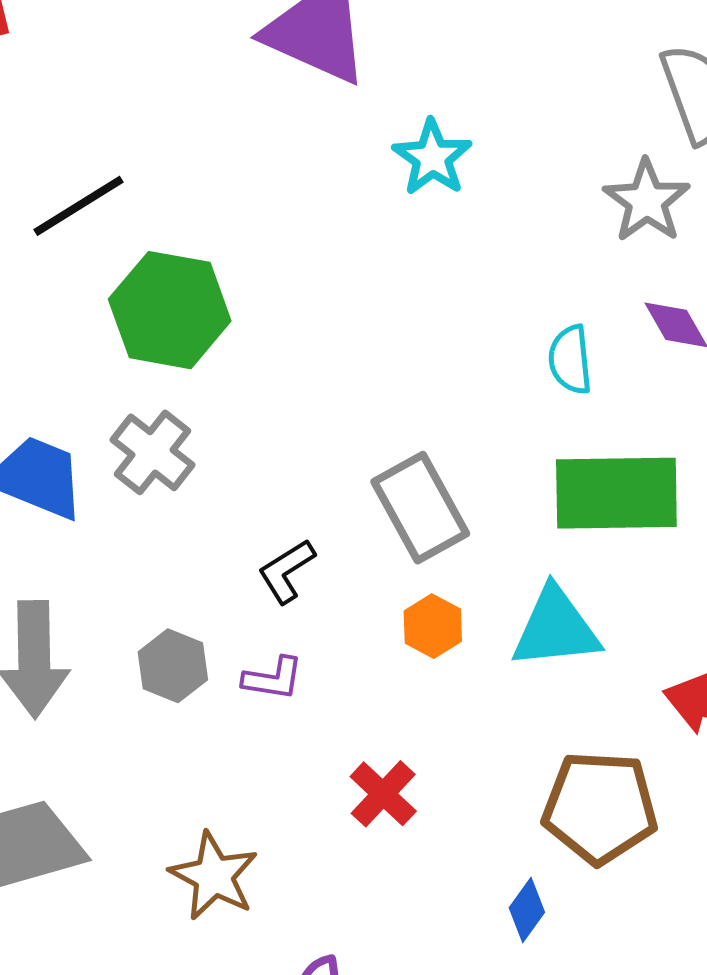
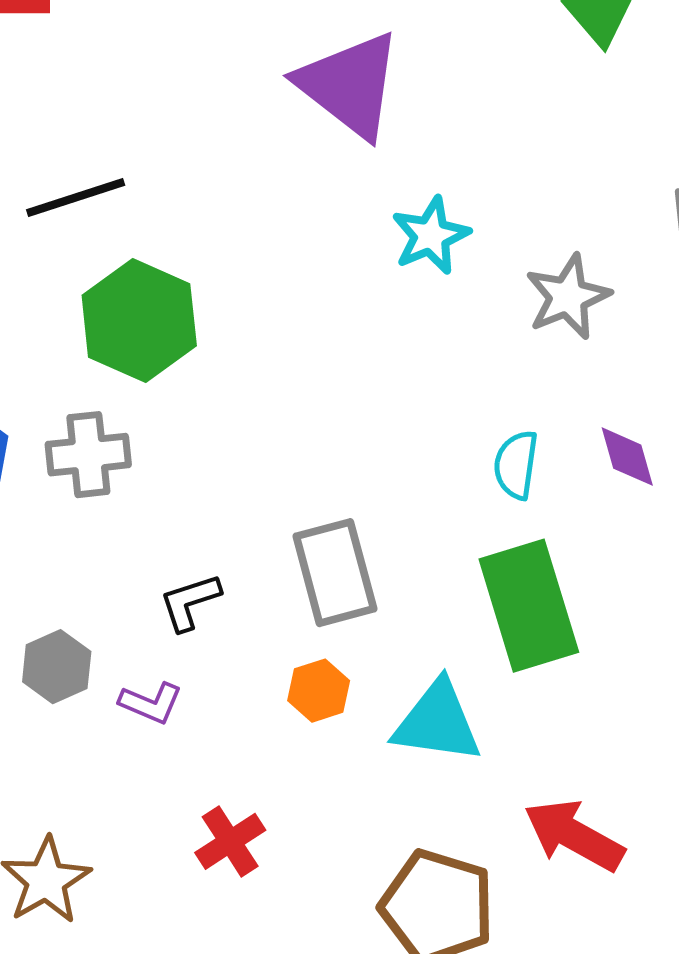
gray star: (647, 201) -> (568, 297), moved
gray cross: (153, 452) -> (88, 455), turned 32
green rectangle: (616, 493) -> (529, 606), turned 60

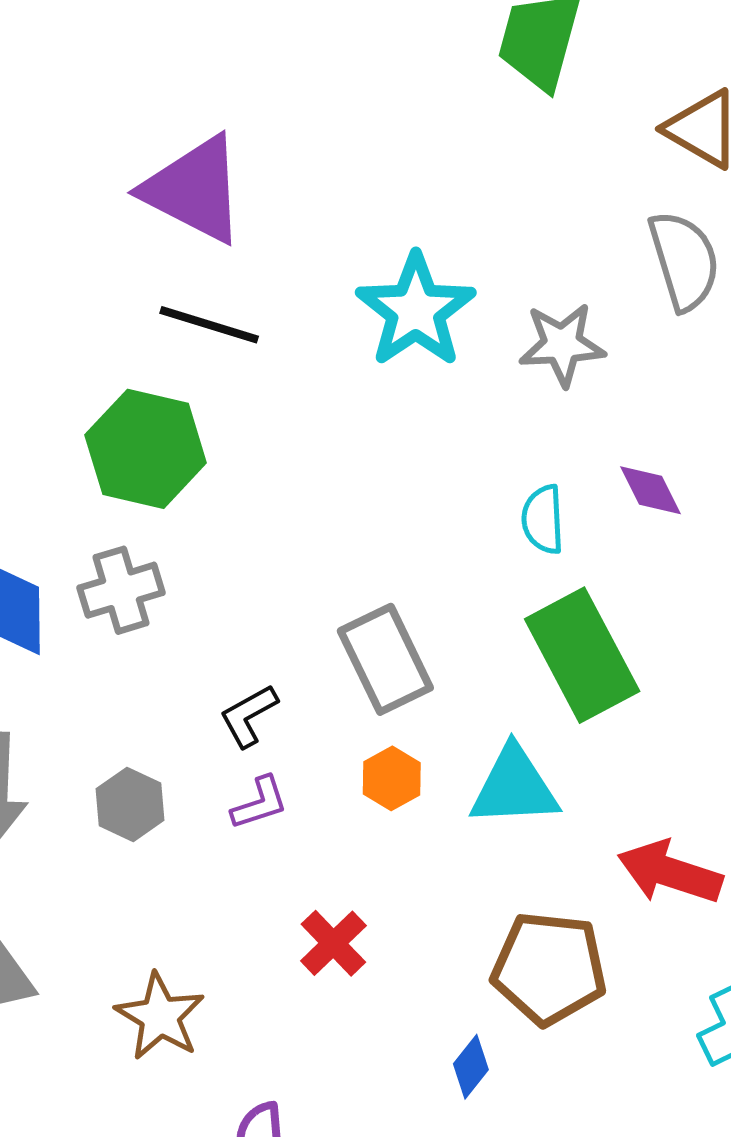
purple triangle: (350, 85) -> (194, 190), moved
black line: (76, 198) -> (209, 325), moved, turned 46
cyan star: (431, 236) -> (416, 310), size x1.5
gray star: (568, 297) -> (562, 345), turned 30
purple L-shape: (151, 703) -> (260, 803), moved, turned -30

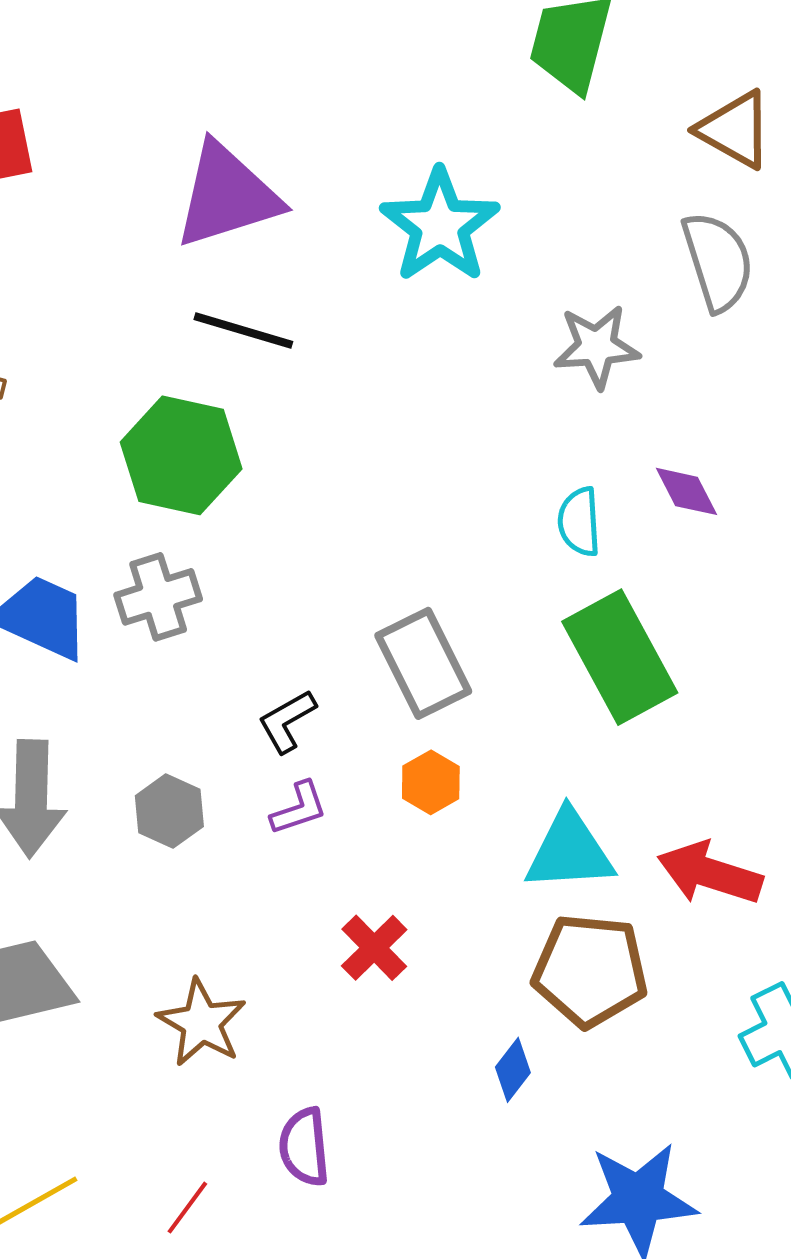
purple triangle: (194, 190) -> (227, 196), turned -44
cyan star: (416, 310) -> (440, 226), moved
cyan triangle: (514, 787) -> (569, 851), moved

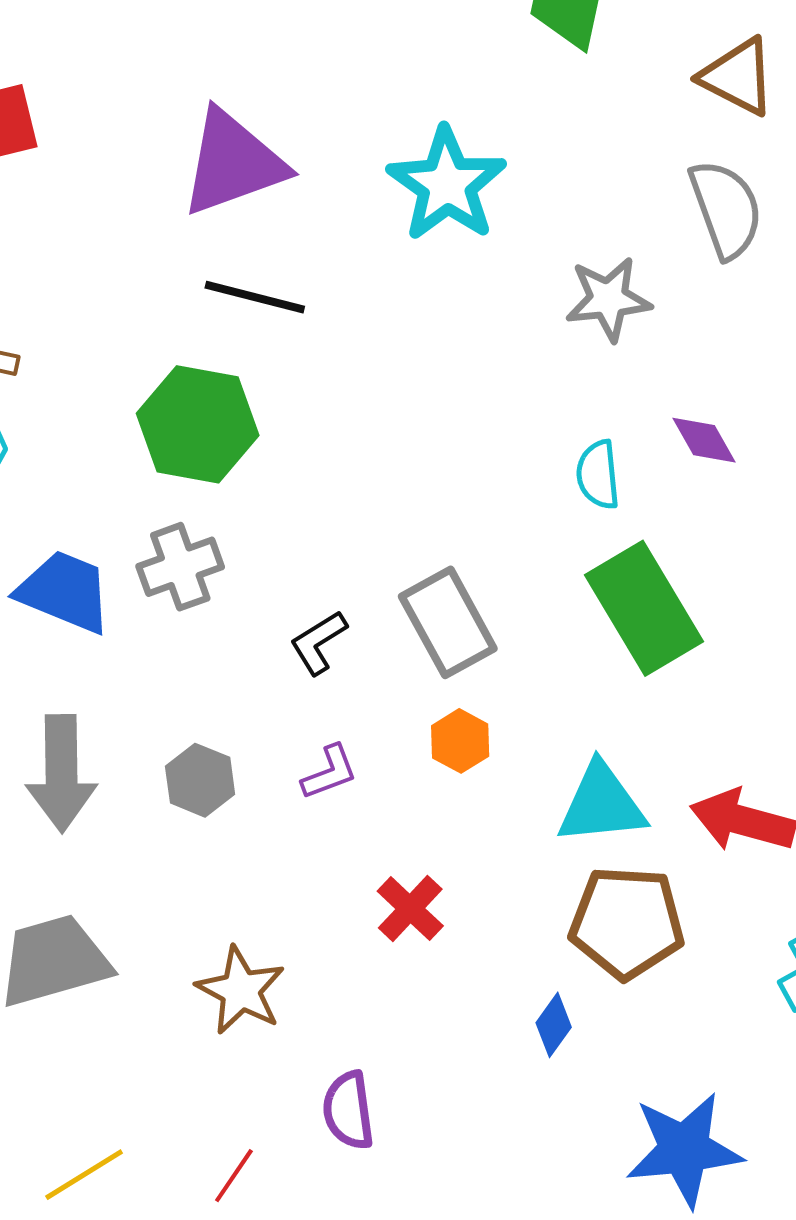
black L-shape: (287, 721) -> (318, 642), moved

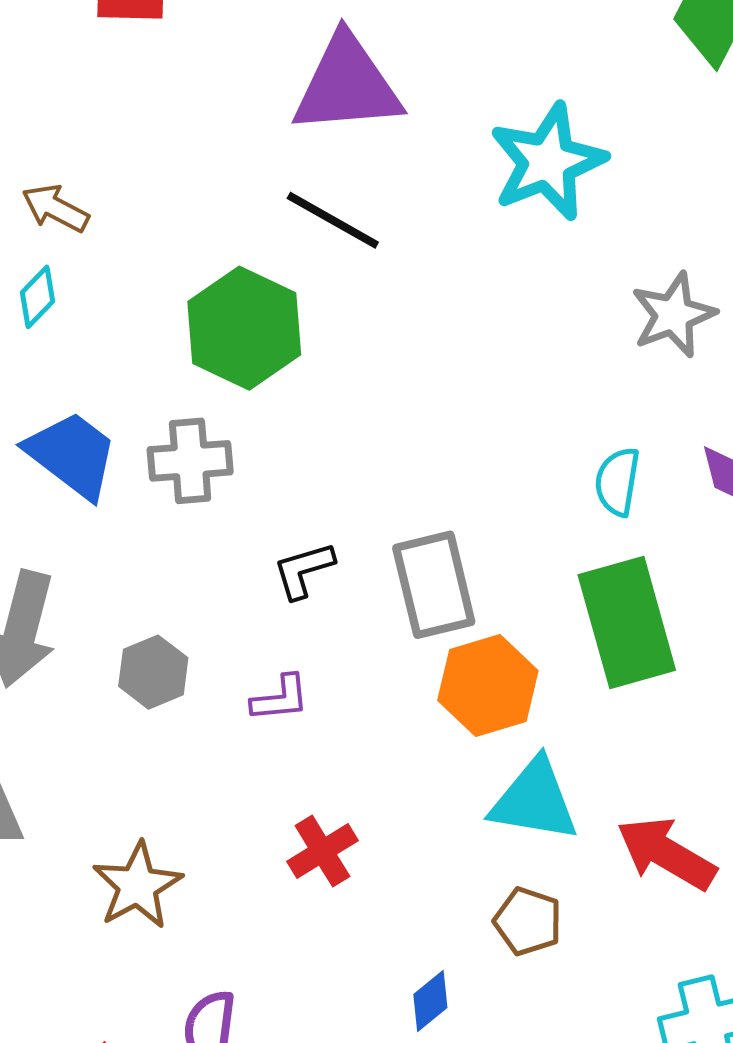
gray star: (608, 299) -> (673, 315), turned -30
orange hexagon: (460, 741) -> (488, 685), moved, size x1.6
brown pentagon: (627, 923) -> (528, 921), size x0.6

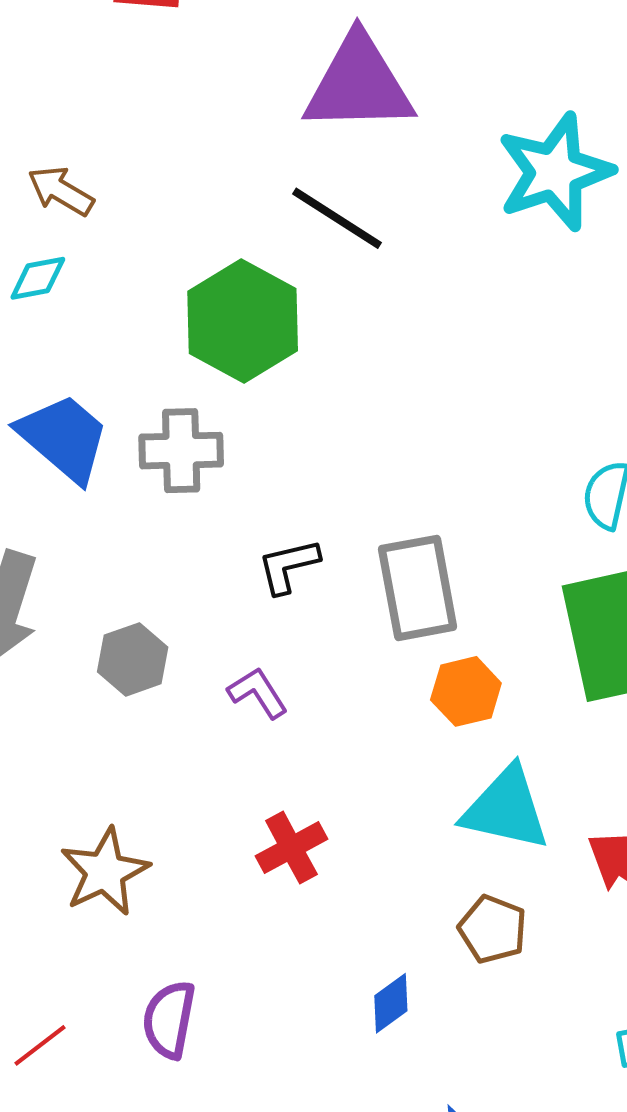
cyan diamond: (37, 297) -> (38, 278), turned 32
orange hexagon: (488, 685) -> (466, 691), size x0.7
purple L-shape: (280, 698) -> (258, 693), turned -120

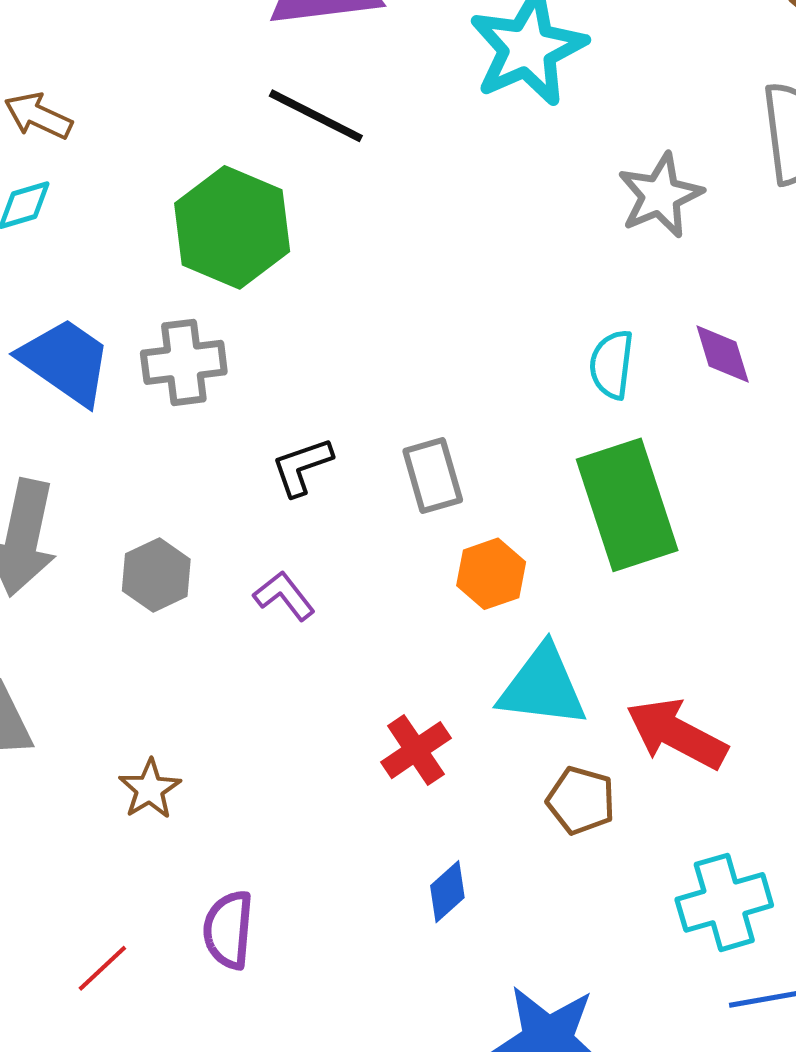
gray rectangle: (418, 588) -> (433, 476), size x0.7
red cross: (291, 848) -> (416, 750), moved
brown star: (105, 872) -> (150, 789), size x0.7
brown pentagon: (493, 929) -> (581, 800), moved

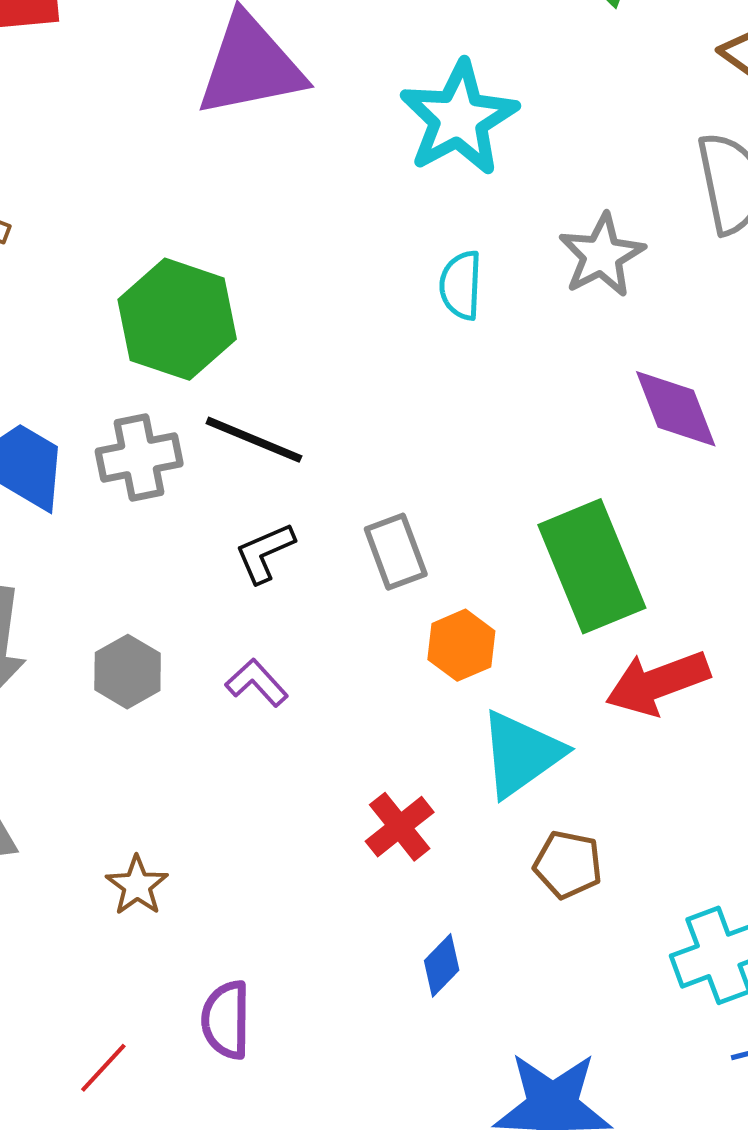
black line: (316, 116) -> (254, 440), moved
purple diamond: (723, 354) -> (676, 409), size x1.4
cyan semicircle: (612, 364) -> (461, 285), moved
cyan triangle: (543, 687) -> (521, 754), turned -38
red arrow: (677, 734) -> (658, 683), moved, turned -44

